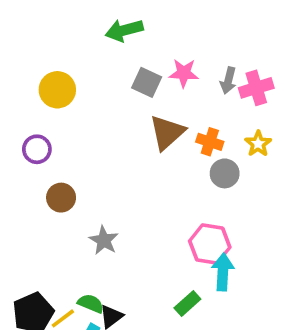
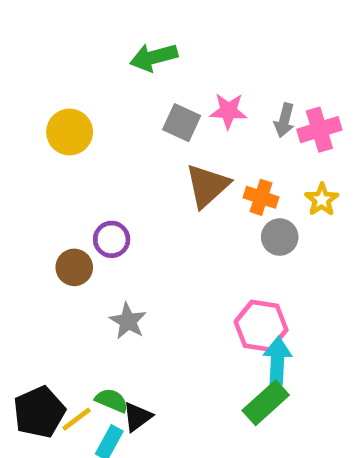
purple circle: (37, 149) -> (112, 239), moved
green rectangle: (187, 304) -> (266, 403), moved, size x1.4

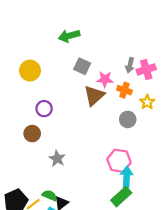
pink star: (228, 111) -> (105, 79), moved
orange cross: (261, 197) -> (124, 90), moved
purple circle: (112, 239) -> (44, 109), moved

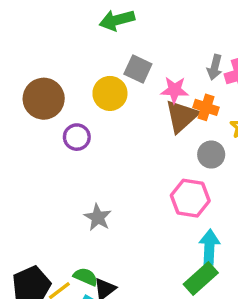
yellow circle: (30, 71) -> (110, 93), moved
brown triangle: (94, 96) -> (182, 116), moved
brown circle: (32, 134) -> (44, 99), moved, size x1.5
pink hexagon: (119, 161) -> (190, 198), moved

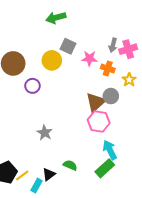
brown triangle: (182, 116) -> (96, 102), moved
cyan arrow: (209, 247) -> (110, 150), turned -30
green semicircle: (86, 277) -> (70, 165), moved

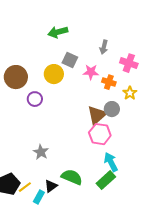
gray arrow: (113, 45) -> (104, 47), moved
pink cross: (128, 49) -> (129, 63), turned 36
gray star: (45, 133) -> (41, 152), moved
green semicircle: (70, 165) -> (72, 177), size x1.5

